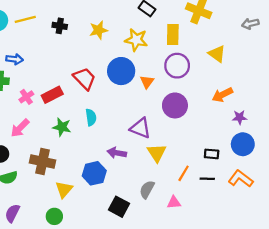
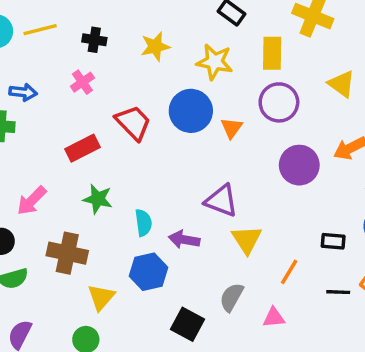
pink cross: (26, 97) -> (82, 82), moved
purple circle: (175, 105) -> (299, 165), moved
cyan semicircle: (91, 117) -> (143, 223), moved
black line: (207, 179) -> (338, 292), moved

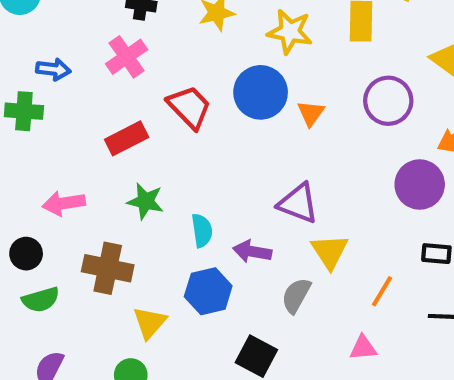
pink cross: (82, 82) -> (127, 57), size x1.4
purple circle: (279, 102) -> (388, 101), moved
purple circle: (299, 165) -> (420, 184), moved
pink arrow: (32, 201) -> (64, 203), turned 36
gray semicircle: (231, 297) -> (296, 295), moved

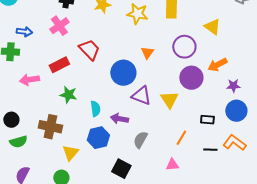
blue circle: (261, 92) -> (123, 73), moved
purple circle: (420, 184) -> (191, 78), moved
pink arrow: (64, 203) -> (29, 80), moved
yellow triangle: (330, 251) -> (169, 100), moved

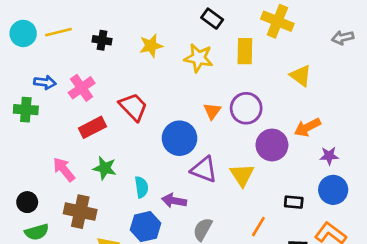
pink cross: (59, 26) -> (82, 88), moved
purple circle: (184, 47) -> (246, 108), moved
pink arrow: (29, 80) -> (64, 169), moved, turned 60

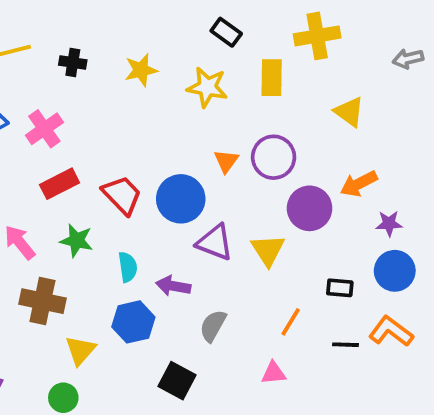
yellow cross: (277, 21) -> (317, 36), turned -32
red trapezoid: (133, 107) -> (122, 195), moved

